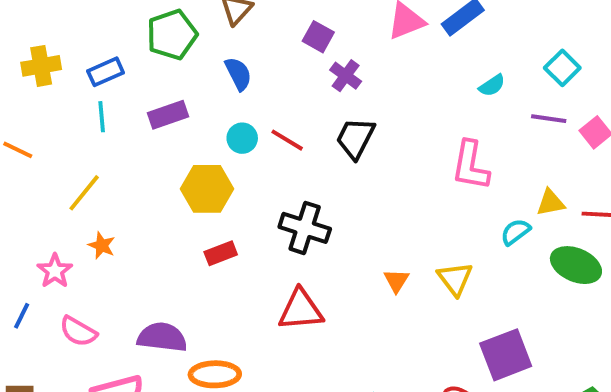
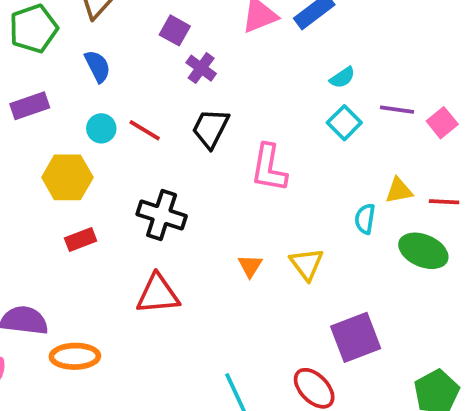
cyan square: (562, 68) -> (344, 123), moved
pink L-shape: (471, 165) -> (269, 168), moved
cyan semicircle: (515, 232) -> (365, 219), turned -44

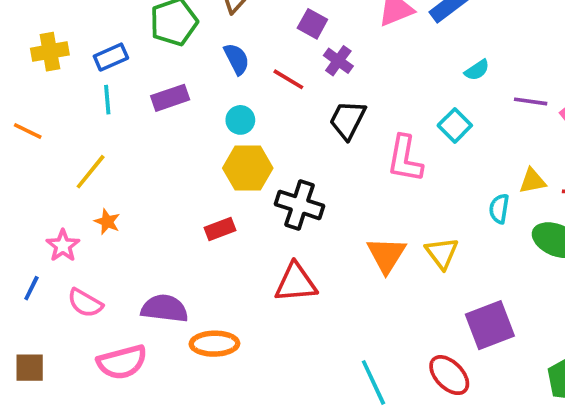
cyan square: (344, 123) -> (455, 125), moved
red line: (145, 130) -> (288, 79), moved
yellow hexagon: (67, 177) -> (248, 168), moved
orange triangle: (250, 266) -> (386, 255), size x1.6

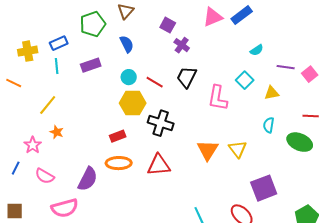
yellow cross: (50, 52) -> (28, 51), moved
red line: (288, 79) -> (155, 82), moved
yellow triangle: (532, 181) -> (272, 93), moved
purple semicircle: (165, 309) -> (88, 179), turned 110
orange ellipse: (214, 344) -> (119, 163), moved

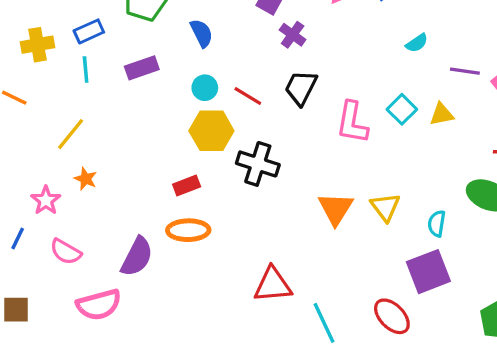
cyan square: (245, 80) -> (402, 109), moved
cyan semicircle: (269, 125) -> (437, 224), moved
red triangle: (159, 165) -> (273, 285), moved

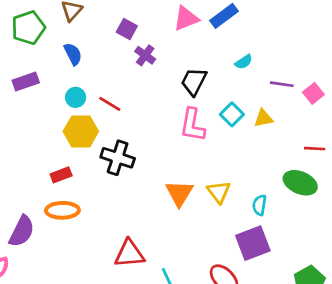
black trapezoid: (301, 88) -> (194, 82), moved

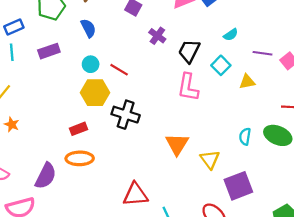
purple cross: (145, 55) -> (157, 36), moved
cyan square: (232, 114) -> (221, 65), moved
yellow triangle: (219, 192) -> (210, 159), moved
cyan semicircle: (259, 205) -> (245, 136), moved

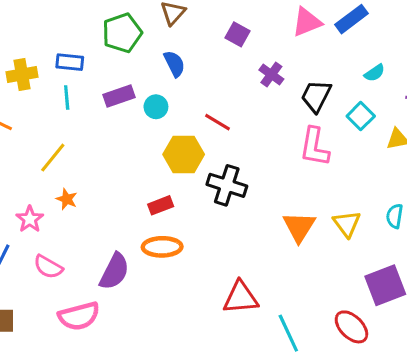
blue rectangle: (14, 27) -> (70, 62), turned 30
cyan circle: (91, 64) -> (156, 107), moved
yellow triangle: (210, 159) -> (347, 224), moved

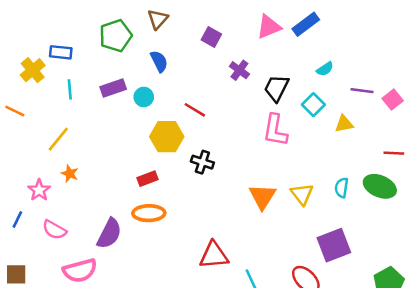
blue rectangle: (70, 62) -> (61, 52), moved
yellow cross: (22, 74) -> (33, 70), turned -30
black cross: (227, 185) -> (202, 162), size x0.7

